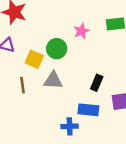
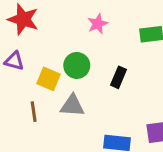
pink star: (81, 31) -> (98, 24), moved
black rectangle: (97, 83) -> (118, 77), moved

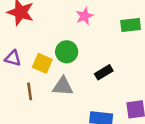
purple triangle: (14, 61) -> (13, 58), moved
black rectangle: (118, 77) -> (104, 72), moved, turned 36

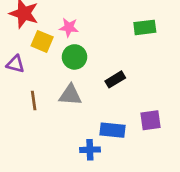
pink star: (85, 16) -> (69, 27), moved, turned 30
yellow square: (42, 63) -> (42, 41), moved

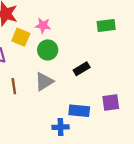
gray triangle: (70, 95) -> (44, 82), turned -36

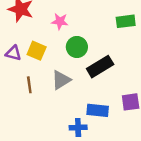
yellow square: (21, 37) -> (37, 51), moved
green circle: (48, 50) -> (77, 47), moved
black rectangle: (82, 69) -> (100, 67), size x1.5

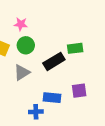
green rectangle: (126, 21) -> (75, 48), moved
green circle: (77, 47) -> (26, 45), moved

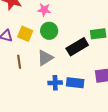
blue cross: (36, 112) -> (55, 83), moved

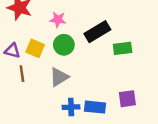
black rectangle: (77, 47) -> (97, 32), moved
brown line: (19, 62) -> (22, 74), moved

